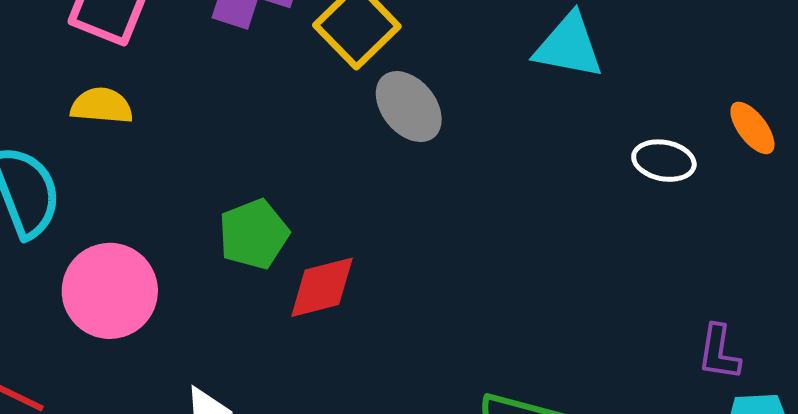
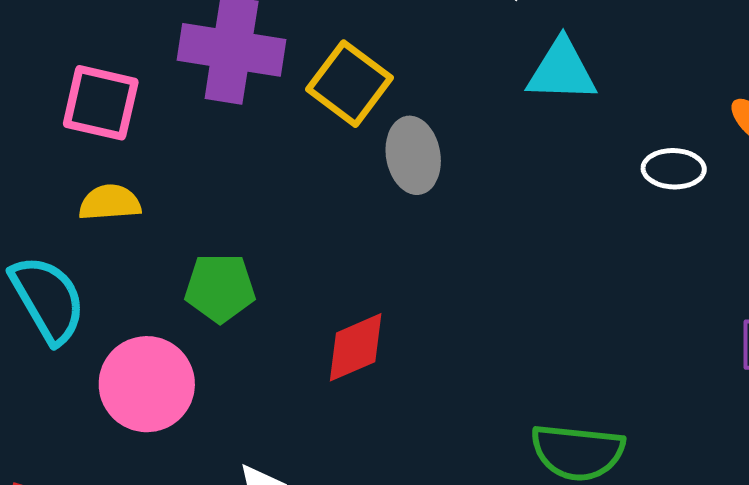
gray ellipse: (409, 107) -> (413, 155), turned 38
green pentagon: (254, 234) -> (220, 288), moved, turned 30

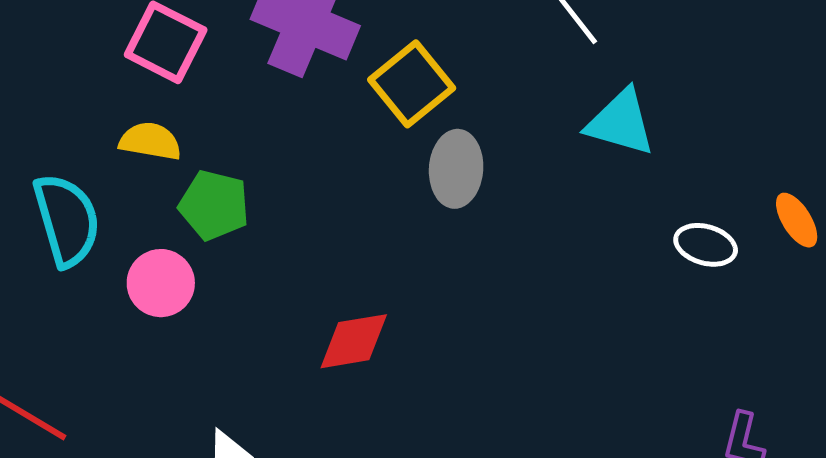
green pentagon: (220, 288) -> (214, 205), moved
pink circle: (147, 384) -> (161, 283), moved, size x0.7

